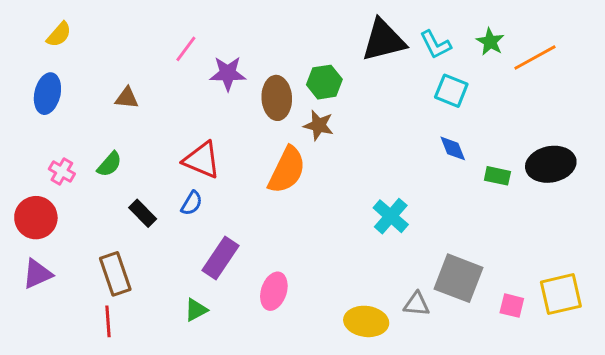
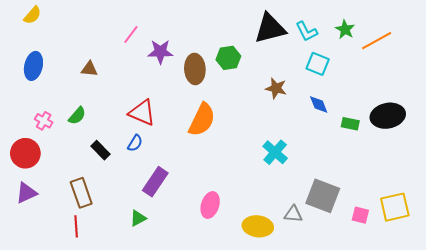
yellow semicircle: (59, 34) -> (32, 15), moved
brown star: (319, 125) -> (276, 88), moved
pink ellipse: (274, 291) -> (210, 205), moved

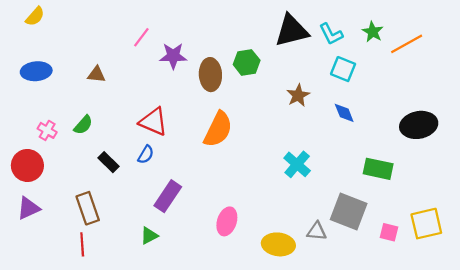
blue ellipse: (33, 66) -> (36, 71), turned 72
brown star: (276, 88) -> (298, 95), turned 30
green rectangle: (350, 124) -> (378, 169), moved, size x1.5

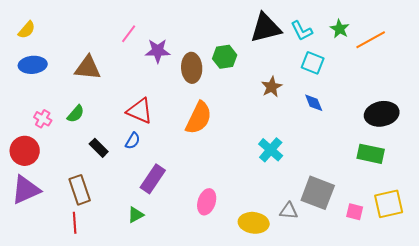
yellow semicircle: (35, 16) -> (27, 30), moved
brown triangle: (96, 75) -> (88, 68), size x1.6
green rectangle: (378, 169) -> (371, 154), moved
purple triangle: (29, 208) -> (26, 190), size x1.4

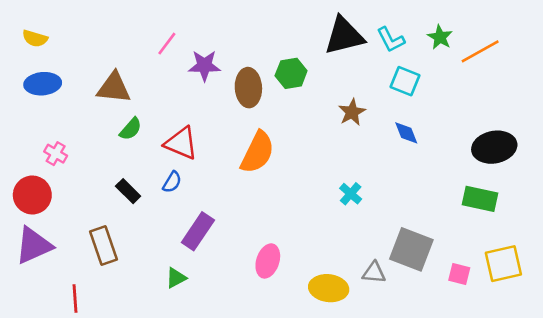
yellow semicircle: (27, 30) -> (35, 38), turned 66
green semicircle: (76, 114) -> (131, 129), moved
cyan cross: (271, 150) -> (351, 194), size x0.7
red line: (75, 223) -> (75, 299), moved

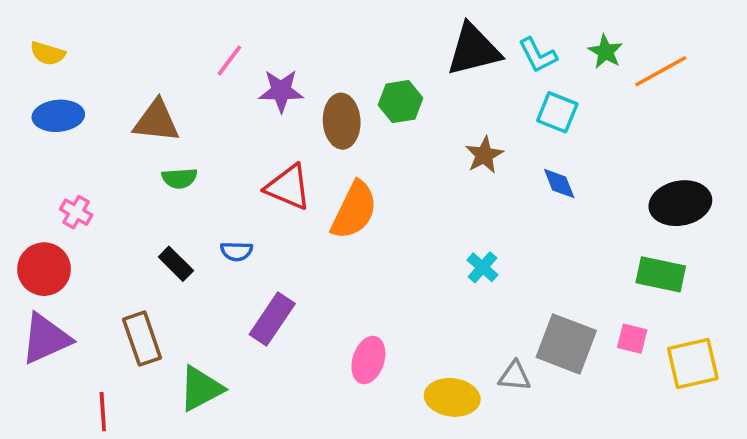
green semicircle: (131, 129) -> (179, 178), turned 45
red triangle: (181, 143) -> (288, 187), moved
blue semicircle: (172, 182) -> (237, 251), turned 60
pink square: (459, 274) -> (632, 339), moved
green triangle: (176, 278) -> (201, 389), moved, size x1.6

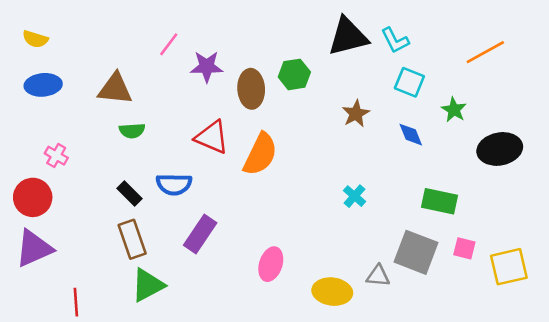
green star: (605, 52) -> (454, 110), moved
blue semicircle: (237, 251) -> (174, 184), size x1.5
green rectangle: (661, 274) -> (440, 201), moved
brown rectangle: (142, 339) -> (132, 239), moved

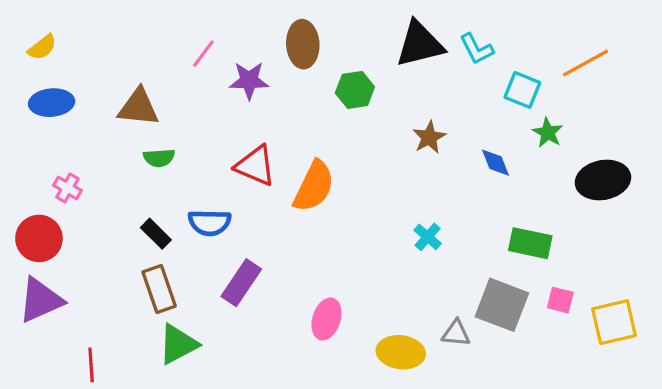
yellow semicircle: (35, 39) -> (42, 47), turned -55
cyan square: (409, 82) -> (522, 90), moved
brown ellipse: (251, 89) -> (303, 44), moved

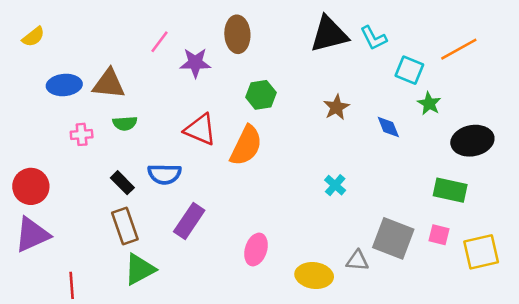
green hexagon: (355, 90) -> (261, 95), moved
blue ellipse: (52, 103) -> (64, 85), moved
pink cross: (67, 188) -> (82, 134), moved, turned -35
green rectangle: (530, 243) -> (450, 190), moved

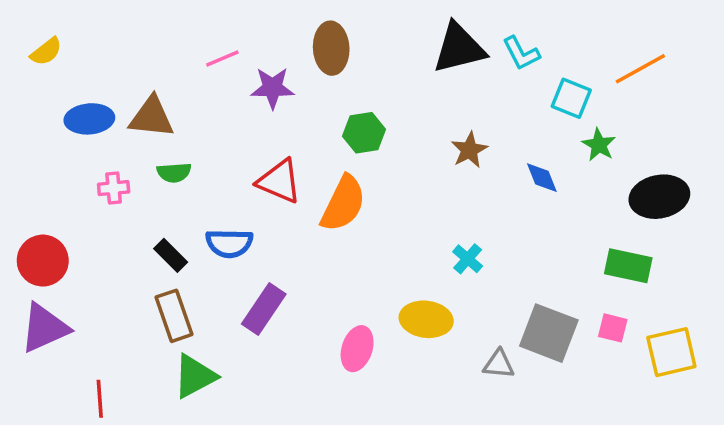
pink line: (159, 42) -> (222, 58), turned 30
yellow ellipse: (314, 275) -> (426, 319), moved

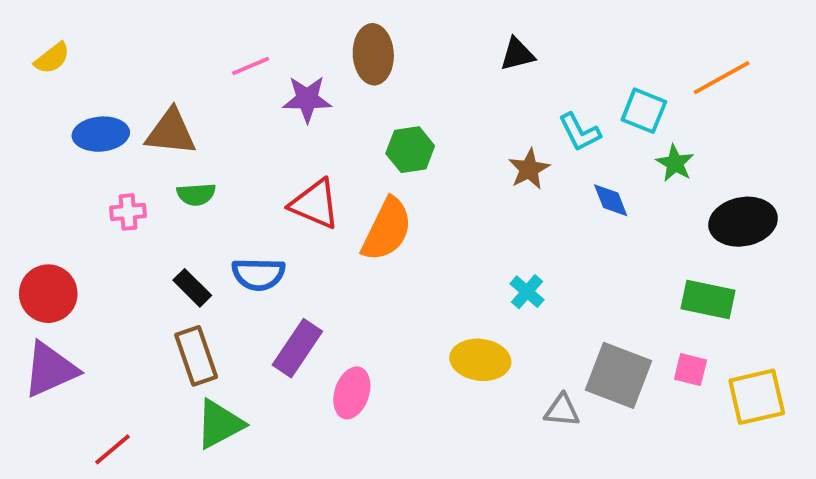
black triangle: (459, 48) -> (517, 54), size x0.6
cyan L-shape: (521, 53) -> (580, 132), moved
pink ellipse: (357, 349) -> (352, 393), moved
red line: (100, 399) -> (112, 449), turned 54

